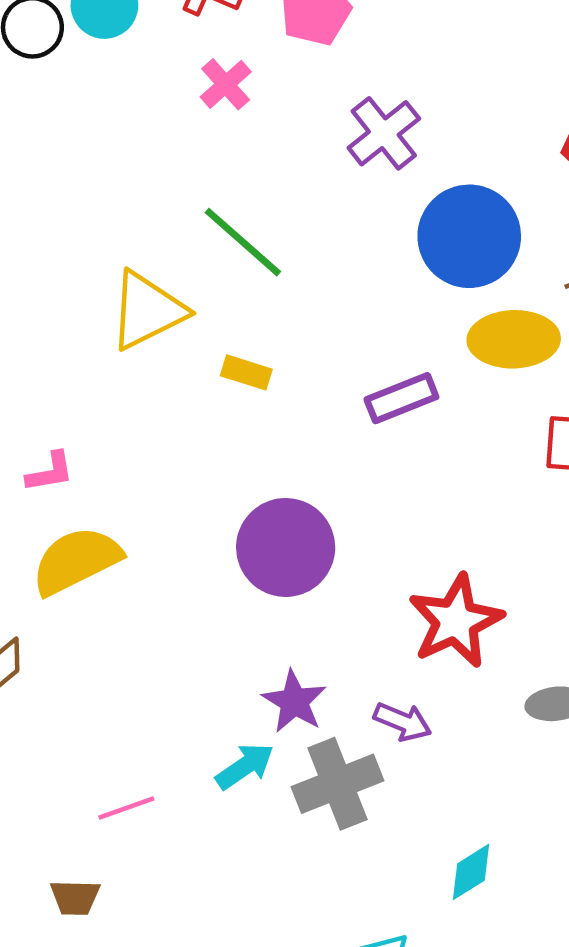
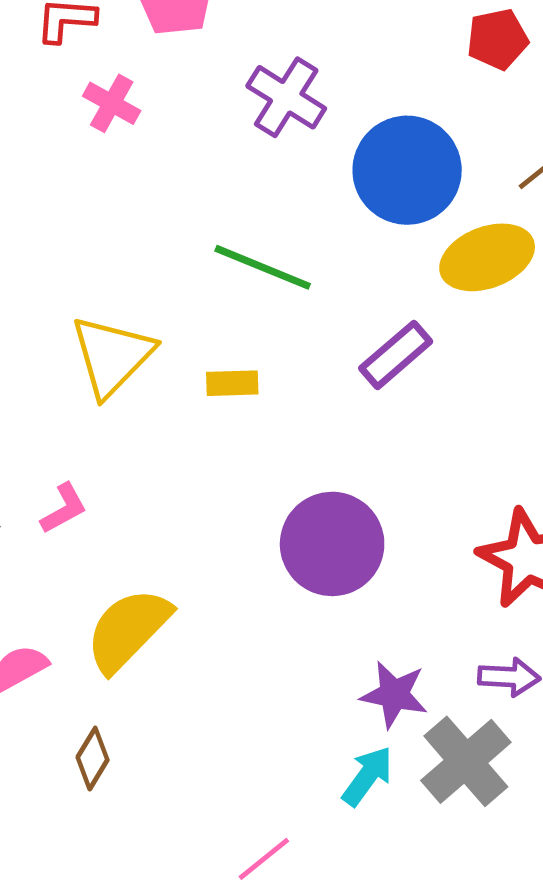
green line: (243, 242) -> (263, 267), moved
pink L-shape: (50, 472) -> (64, 509), moved

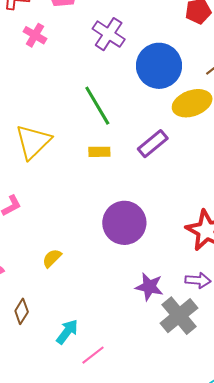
green line: (263, 267) -> (97, 106), turned 36
yellow rectangle: (232, 383) -> (99, 152), moved
yellow semicircle: (128, 630) -> (52, 258), moved, size x0.5
cyan arrow: (367, 776) -> (67, 332), moved

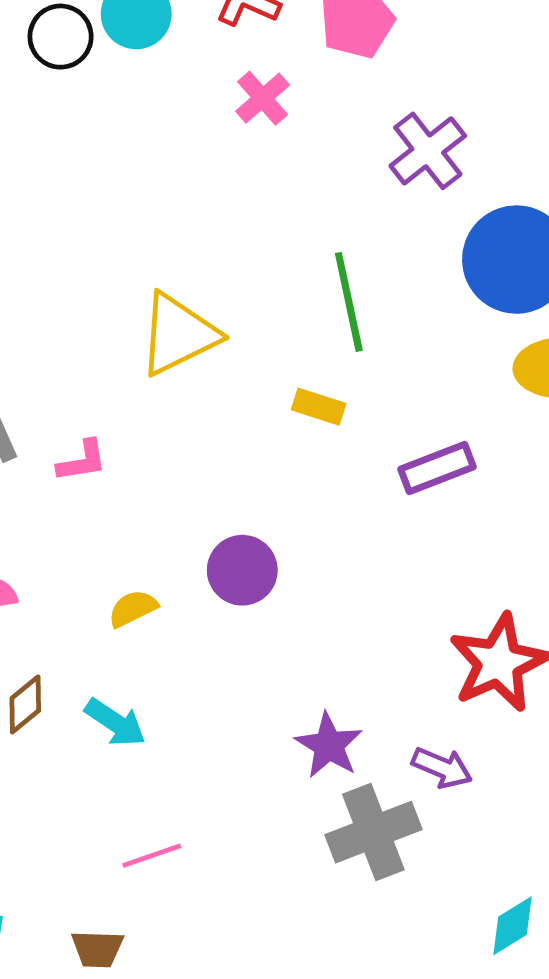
purple rectangle: (153, 144) -> (437, 468), moved
purple circle: (124, 223) -> (242, 570), moved, size x0.7
cyan arrow: (67, 332) -> (115, 723), moved, turned 68

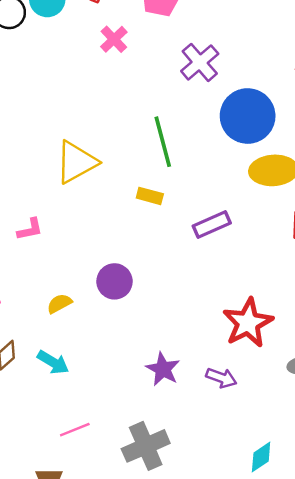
gray cross: (373, 832) -> (146, 446), moved

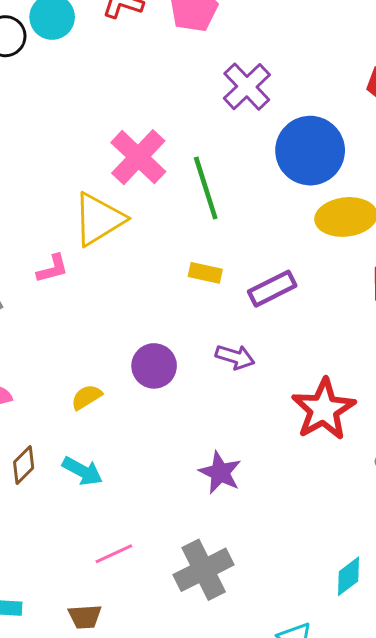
pink cross: (114, 39) -> (138, 157), moved, size x1.6
yellow rectangle: (150, 196) -> (205, 273), moved
pink L-shape: (30, 229) -> (52, 269), moved
purple arrow: (221, 378) -> (235, 357), moved

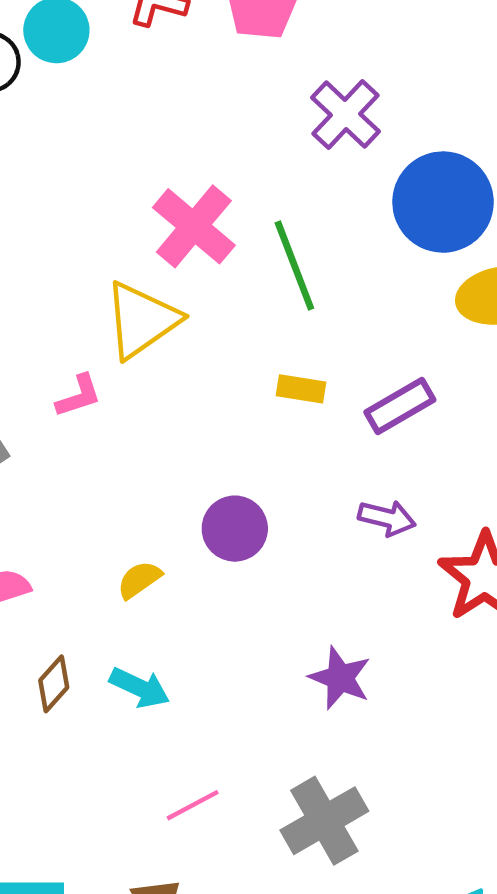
purple arrow: (235, 357) -> (387, 518), moved

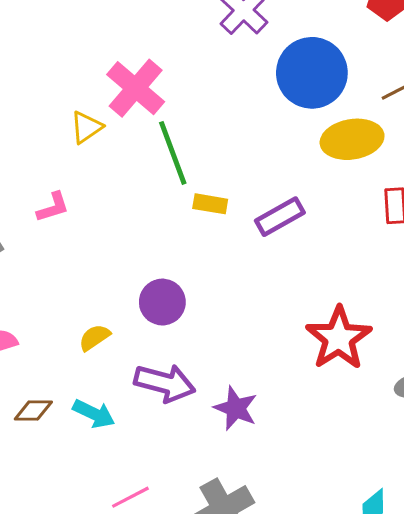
green line: (294, 265) -> (173, 153), moved
yellow triangle: (142, 320) -> (86, 127), moved, size x0.6
purple arrow: (387, 518) -> (165, 383), moved, size x1.5
brown diamond: (54, 684) -> (33, 410), turned 48

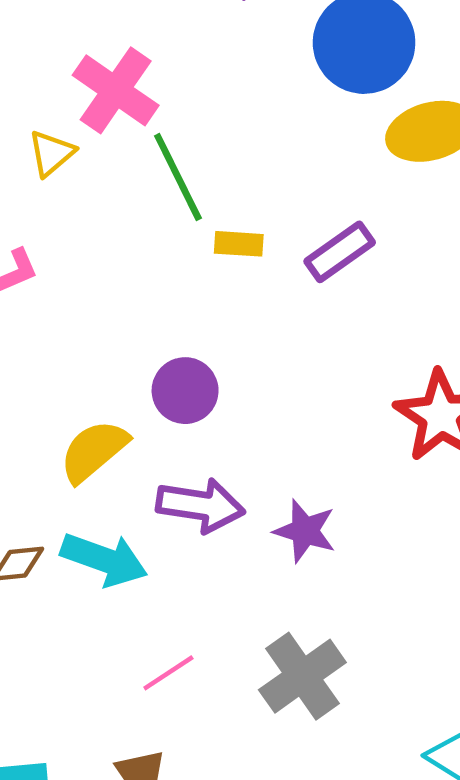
yellow semicircle: (94, 337) -> (94, 451), size x1.6
cyan arrow: (94, 414) -> (104, 559), size x1.4

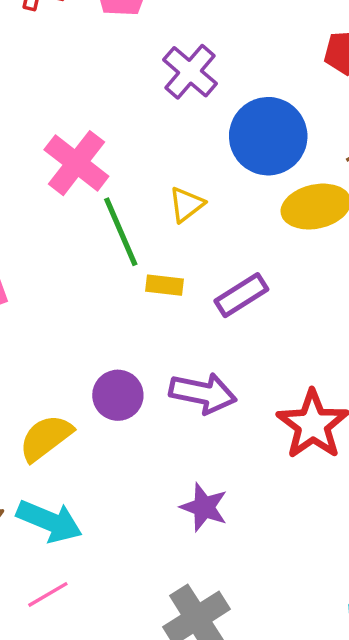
yellow triangle: (51, 153) -> (186, 205), moved
purple arrow: (200, 505) -> (203, 393), moved
pink line: (168, 673) -> (48, 594), moved

